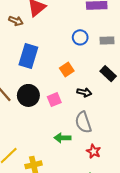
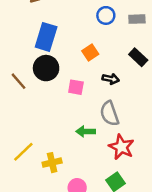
black circle: (28, 95) -> (46, 68), moved
pink square: (54, 100) -> (76, 87), turned 32
red star: (94, 151) -> (121, 147), size x1.5

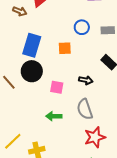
orange square: (90, 53) -> (65, 48), moved, turned 32
green arrow: (86, 131) -> (54, 116), moved
red star: (121, 147) -> (95, 137), turned 30

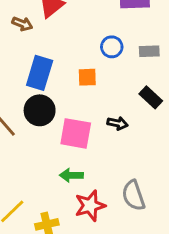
pink square: (57, 87) -> (76, 133), size x1.6
gray semicircle: (85, 109) -> (133, 196), moved
red star: (95, 137) -> (90, 206), moved

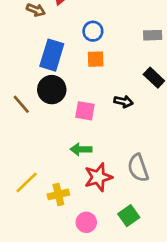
blue circle: (112, 47) -> (93, 31), moved
pink square: (76, 133) -> (85, 111), size x0.7

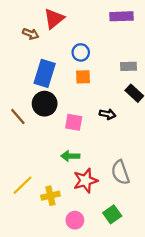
gray rectangle: (153, 35) -> (128, 66), moved

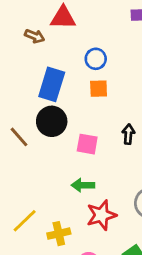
red triangle: (54, 19) -> (63, 18), turned 40
black arrow: (108, 114) -> (128, 134), turned -98

